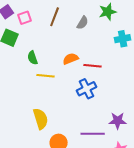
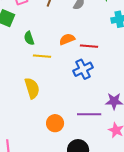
yellow semicircle: (41, 119) -> (32, 88), moved

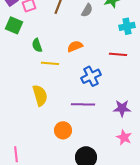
red line: (89, 46) -> (118, 54), moved
purple line: (89, 114) -> (83, 104), moved

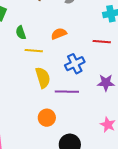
yellow semicircle: (40, 95) -> (43, 78), moved
purple star: (122, 108) -> (106, 83), moved

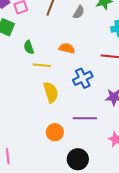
orange semicircle: (59, 34) -> (67, 48), turned 35
purple line: (67, 92) -> (85, 118), moved

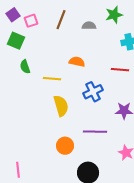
gray semicircle: (79, 12) -> (89, 26), turned -120
green semicircle: (29, 47) -> (25, 67), moved

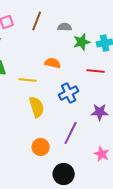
green star: (114, 15) -> (82, 42), moved
purple line: (95, 132) -> (71, 133), turned -65

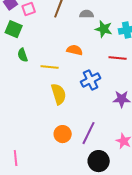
green star: (82, 42) -> (104, 29), turned 30
purple line: (71, 133) -> (89, 133), moved
black circle: (64, 174) -> (99, 161), moved

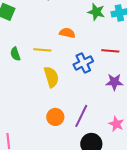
green semicircle: (23, 55) -> (15, 54), moved
red line: (118, 58) -> (110, 51), moved

